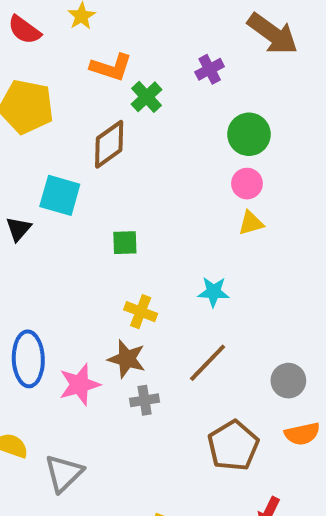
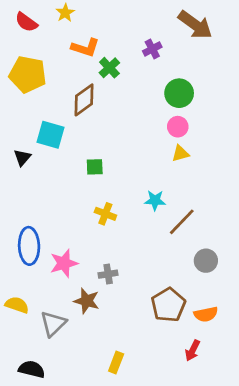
brown star: (127, 359) -> (87, 301), moved
brown line: (208, 363) -> (182, 222), moved
orange semicircle: (302, 434) -> (206, 314), moved

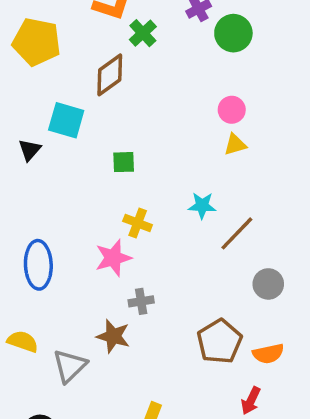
green circle: (179, 93) -> (233, 33), moved
pink star: (64, 263) -> (113, 258), moved

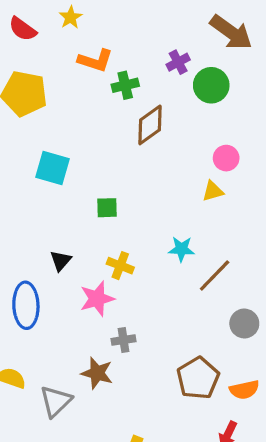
green cross: (143, 33) -> (125, 85), turned 30
brown diamond: (110, 75) -> (150, 125), moved
pink circle: (232, 110) -> (226, 158), moved
black triangle: (30, 150) -> (61, 261), moved

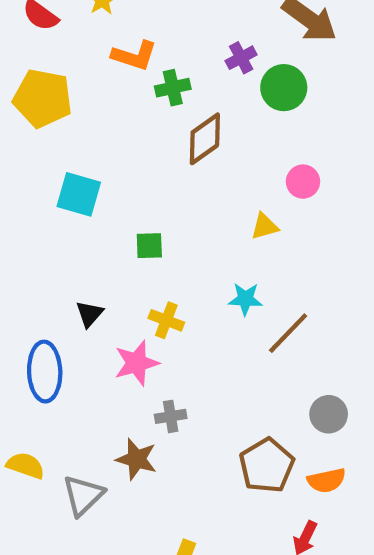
yellow triangle: (213, 191) -> (265, 226), moved
gray circle: (244, 323) -> (329, 414), moved

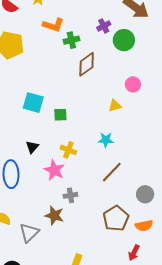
cyan square: (79, 194) -> (33, 103), moved
brown line: (288, 333) -> (112, 172), moved
pink star: (136, 363) -> (54, 170), turned -30

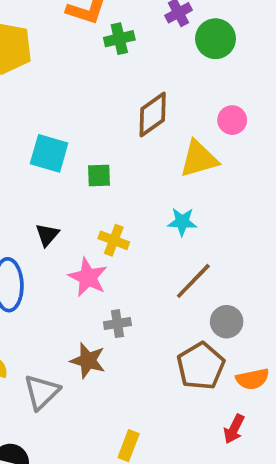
brown diamond: (87, 64) -> (153, 115), moved
yellow triangle: (115, 106) -> (199, 159), size x1.6
gray circle: (145, 194) -> (227, 322), moved

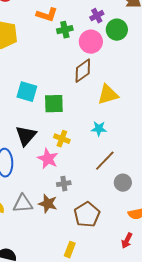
pink circle: (232, 120) -> (91, 42), moved, size x1.5
green square: (99, 176) -> (54, 104), size x1.5
black triangle: (47, 235) -> (26, 136), size x1.6
brown pentagon: (201, 366) -> (87, 215), moved
gray triangle: (42, 392) -> (23, 204), moved, turned 40

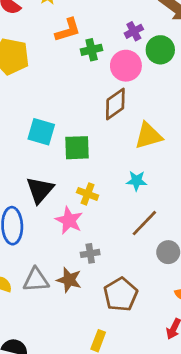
orange L-shape: (47, 15) -> (68, 30), turned -35

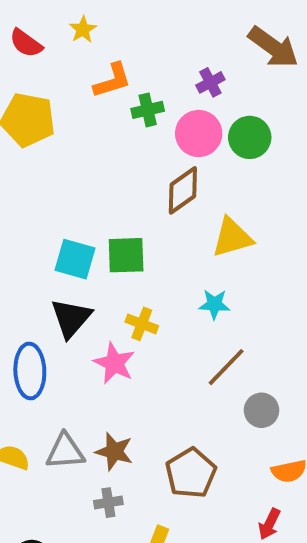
green circle: (160, 50) -> (250, 137), moved
cyan square: (41, 132) -> (75, 259), moved
gray cross: (90, 253) -> (108, 503), moved

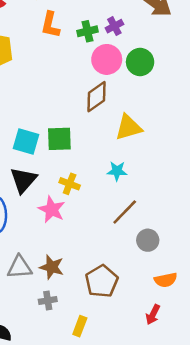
orange L-shape: (112, 80) -> (50, 25), turned 120
green cross: (148, 110) -> (88, 31), moved

